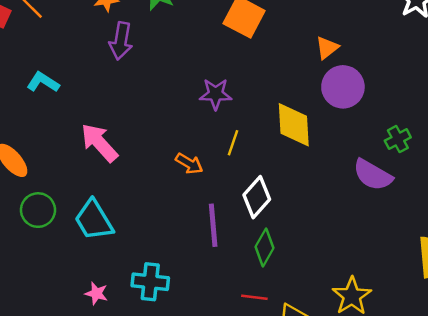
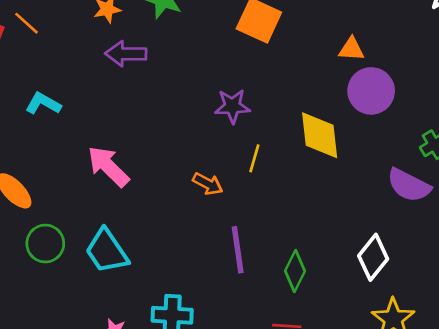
purple arrow: (121, 41) -> (126, 54), turned 84
orange triangle: (327, 48) -> (351, 49), turned 45
white diamond: (257, 197) -> (373, 257), moved

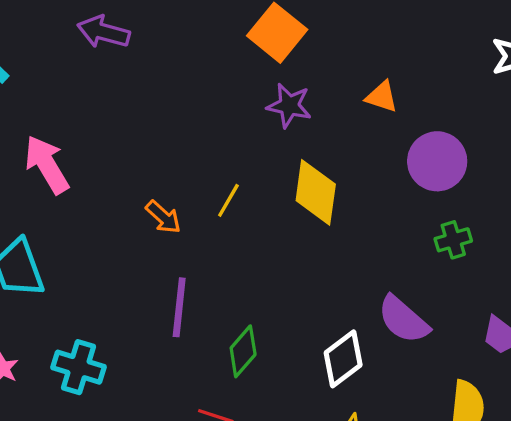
purple circle: (371, 91) -> (437, 161), moved
purple star: (232, 106) -> (289, 106), moved
purple semicircle: (409, 185) -> (403, 320), moved

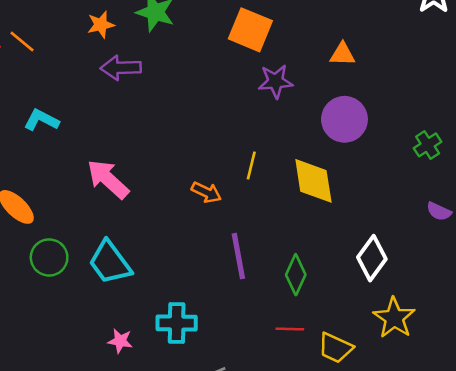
purple circle: (437, 161) -> (344, 119), moved
yellow diamond: (316, 192) -> (313, 181), moved
purple semicircle: (403, 320) -> (439, 211), moved, size x0.6

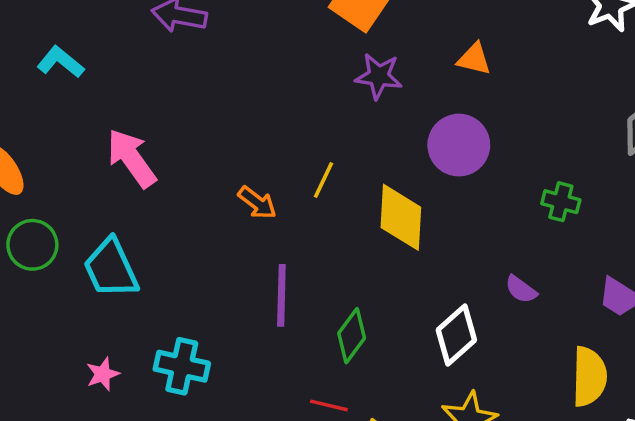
green cross: (428, 145) -> (561, 202), turned 36
purple semicircle: (439, 211) -> (521, 289), moved
pink star: (120, 341) -> (103, 374), turned 30

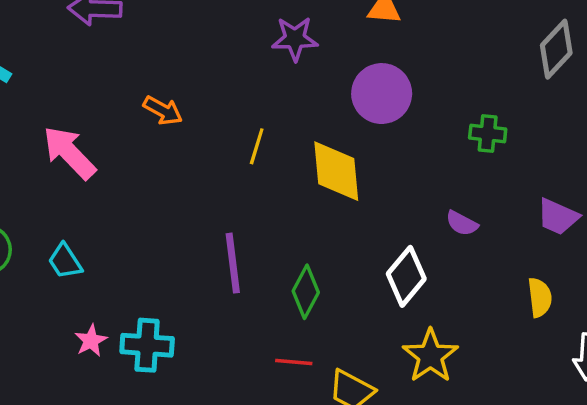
orange arrow: (257, 203) -> (163, 111), moved
cyan trapezoid: (111, 268) -> (65, 261), size x0.6
pink star: (103, 374) -> (91, 341), moved
yellow semicircle: (589, 377) -> (540, 297), size x0.7

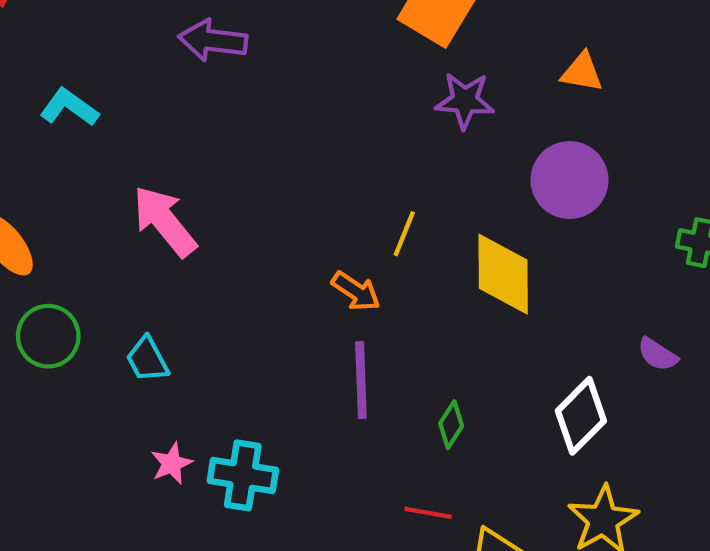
orange arrow: (163, 111) -> (356, 291), moved
green diamond: (306, 292) -> (451, 425), size x0.7

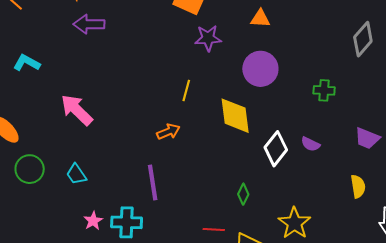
yellow line: (404, 234) -> (186, 91), moved
orange arrow: (356, 291) -> (168, 132), turned -50
purple line: (361, 380) -> (153, 182), moved
white diamond: (581, 416) -> (276, 149), moved
green diamond: (451, 425) -> (243, 194), moved

